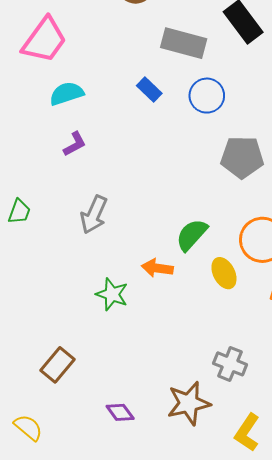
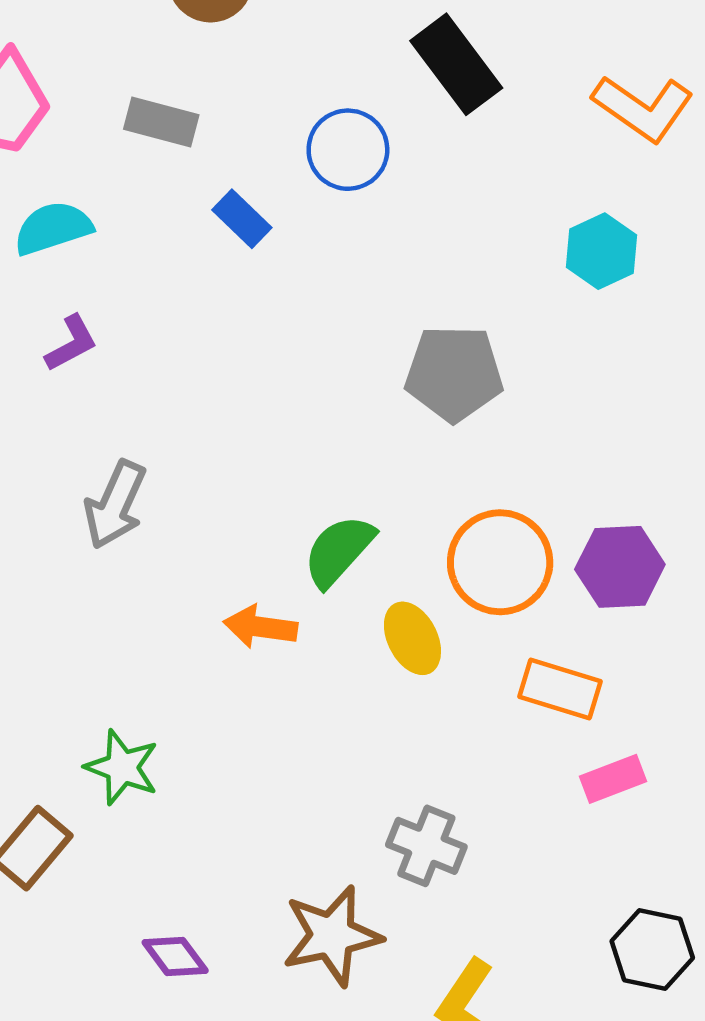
gray rectangle: (184, 43) -> (161, 122), moved, size x0.7
blue circle: (207, 96) -> (348, 150), moved
green star: (112, 294) -> (122, 767), moved

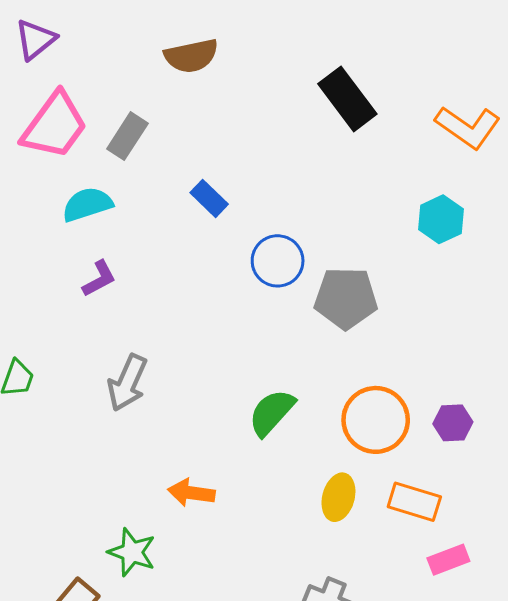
gray rectangle: (161, 122) -> (127, 136), moved, turned -72
blue circle: (348, 150) -> (278, 261), moved
purple hexagon: (620, 567) -> (453, 423), size x0.7
orange arrow: (260, 627) -> (191, 493), moved
yellow ellipse: (412, 638) -> (338, 497), moved, turned 42

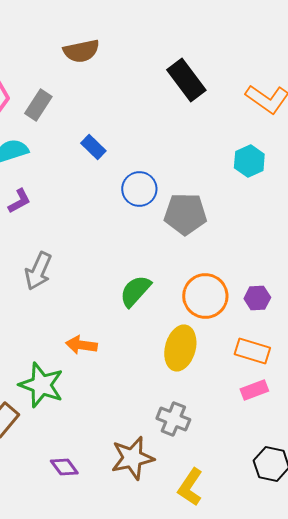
yellow ellipse: (338, 497) -> (180, 348), size x1.4
orange rectangle: (414, 502) -> (252, 351), moved
green star: (132, 552) -> (41, 385), size x1.4

